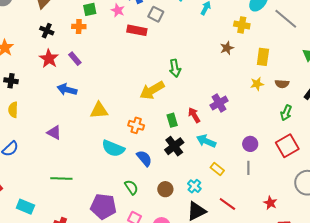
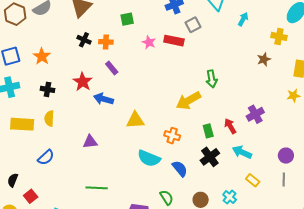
pink star: (118, 10) -> (149, 42), moved
gray square: (156, 14) -> (193, 25), turned 35
orange cross: (79, 27) -> (106, 42), moved
red star: (49, 59) -> (83, 82), moved
purple triangle: (54, 133) -> (90, 142), turned -35

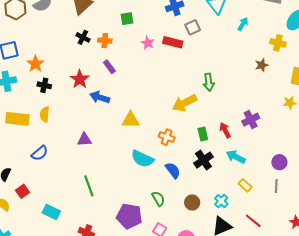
orange star: (42, 56) -> (35, 64), moved
green line: (97, 188) -> (89, 186), turned 65

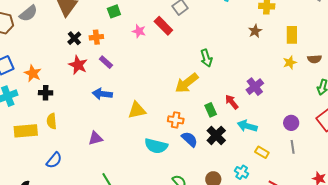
black cross: (83, 37) -> (74, 38), turned 32
red rectangle: (173, 42) -> (163, 26), turned 42
red star: (80, 79) -> (78, 65), moved
blue semicircle: (173, 170) -> (189, 139), moved

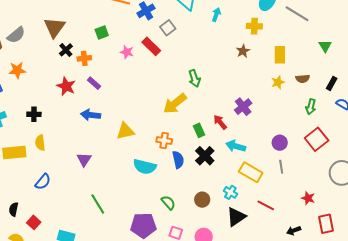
black cross: (74, 38) -> (66, 50), moved
orange star: (33, 73) -> (17, 70), moved, turned -30
purple triangle: (95, 138) -> (84, 159), turned -42
blue semicircle: (189, 139) -> (178, 160), turned 36
yellow rectangle: (262, 152) -> (251, 172), size x1.6

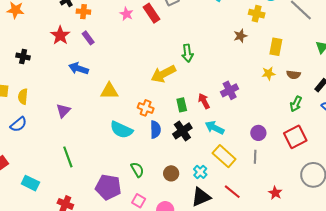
yellow semicircle: (40, 143) -> (23, 97), moved

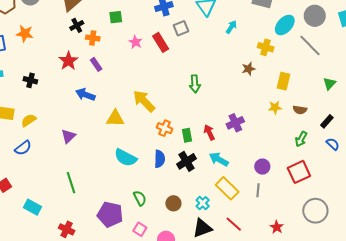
yellow arrow: (163, 74) -> (144, 101), moved, turned 70
yellow semicircle: (23, 97) -> (29, 120), turned 49
orange cross: (146, 108) -> (165, 128), moved

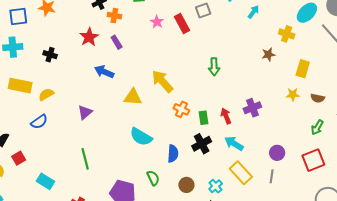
blue semicircle: (160, 159) -> (173, 154), moved

